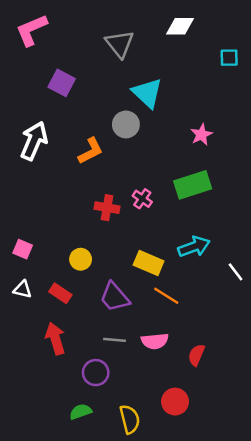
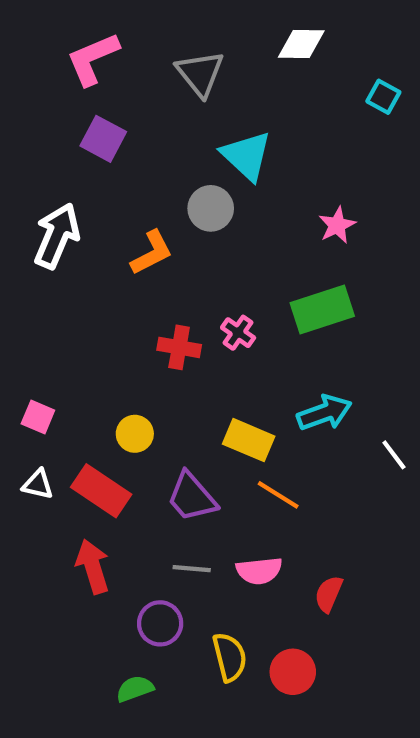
pink L-shape: (31, 30) -> (93, 59), moved
cyan square: (229, 58) -> (383, 97), turned 30
red rectangle: (60, 293) -> (101, 491), size x1.5
yellow semicircle: (130, 419) -> (230, 657), moved

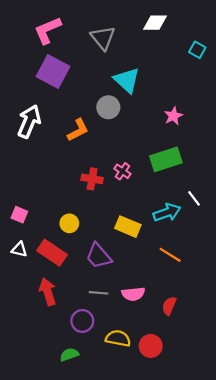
purple square: (103, 139) -> (53, 71), size x1.4
white line: (394, 455) -> (194, 198), moved
orange line: (278, 495) -> (170, 255), moved
yellow semicircle: (230, 657) -> (118, 338), turned -65

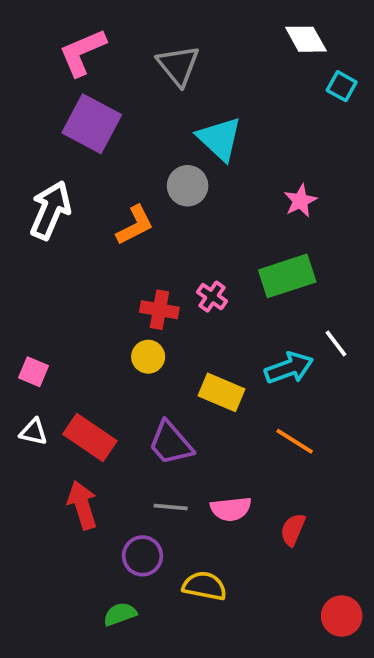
white diamond: (155, 23) -> (306, 39), moved, turned 60
yellow circle: (69, 223) -> (148, 357), moved
red circle: (151, 346) -> (342, 616), moved

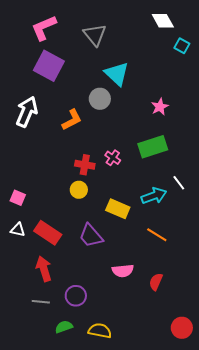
gray line: (171, 507) -> (41, 302), moved
yellow semicircle: (204, 586) -> (100, 331), moved

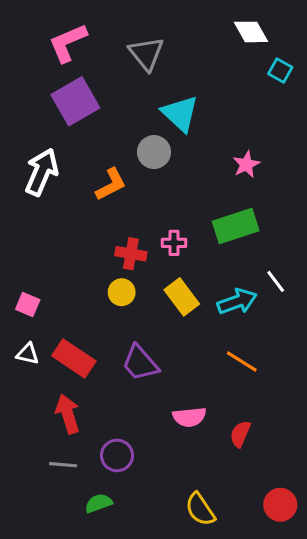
purple square: (49, 66) -> (75, 101), turned 32
pink cross: (113, 158) -> (174, 243), turned -35
yellow rectangle: (118, 209) -> (182, 297), moved, turned 30
yellow semicircle: (100, 331) -> (200, 509), moved, turned -135

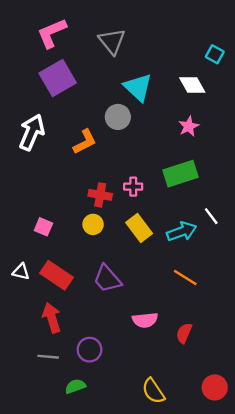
white diamond: (251, 32) -> (192, 85), moved
pink square: (28, 305) -> (43, 227), moved

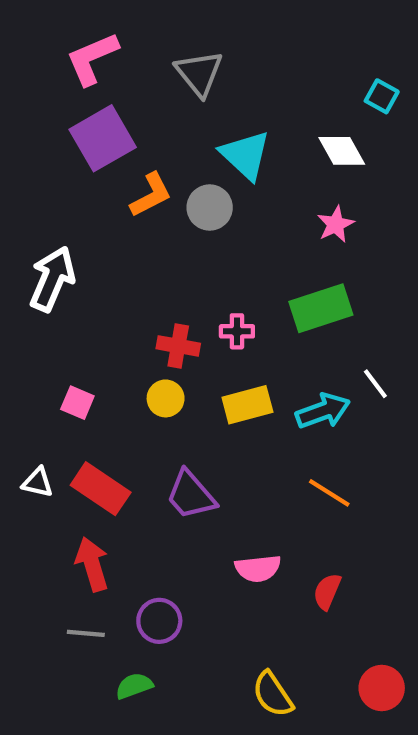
white arrow: (32, 132) -> (52, 279), moved
orange L-shape: (85, 142) -> (151, 195), moved
yellow rectangle: (139, 228) -> (247, 405), turned -68

